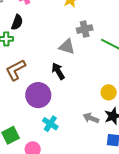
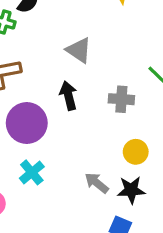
gray cross: (85, 29) -> (121, 99), moved
gray triangle: (67, 47) -> (79, 50), moved

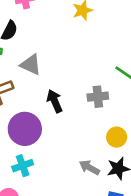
gray triangle: (79, 50) -> (31, 65), moved
cyan cross: (32, 172) -> (23, 166), moved, turned 30

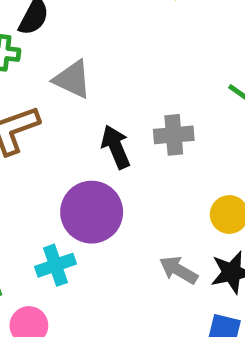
gray cross: (98, 97) -> (174, 135), moved
purple circle: (25, 129) -> (92, 212), moved

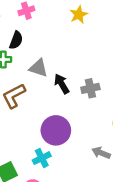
black arrow: (116, 147) -> (62, 84), moved

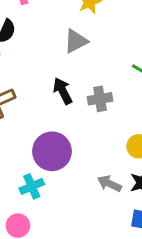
gray triangle: (38, 68) -> (76, 41), moved, turned -48

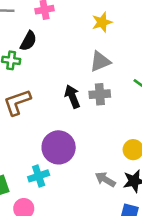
gray triangle: (76, 41) -> (100, 61), moved
gray cross: (100, 99) -> (100, 94), moved

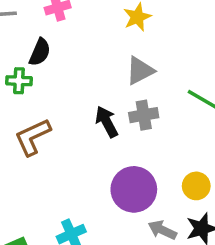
purple circle: (59, 147) -> (134, 189), moved

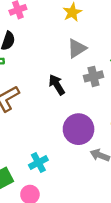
gray cross: (144, 115) -> (93, 76), moved

